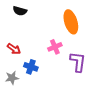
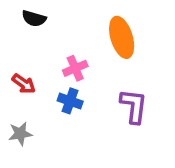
pink cross: (55, 47) -> (75, 68), moved
blue cross: (31, 67) -> (70, 101), moved

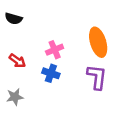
black semicircle: (34, 18) -> (14, 19), moved
orange ellipse: (122, 37) -> (98, 42), moved

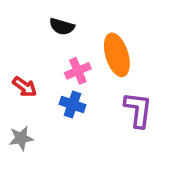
black semicircle: (14, 19) -> (62, 27), moved
orange ellipse: (98, 42) -> (117, 55), moved

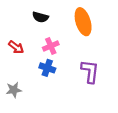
orange ellipse: (117, 55) -> (83, 22), moved
red arrow: (25, 87) -> (16, 47), moved

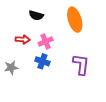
red arrow: (16, 47) -> (23, 39), moved, turned -32
gray star: (14, 90) -> (11, 68), moved

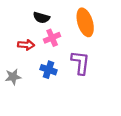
pink cross: (46, 41) -> (52, 38), moved
purple L-shape: (81, 64) -> (80, 63), moved

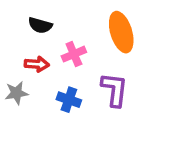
black semicircle: (41, 18) -> (40, 25), moved
gray star: (13, 77) -> (16, 93), moved

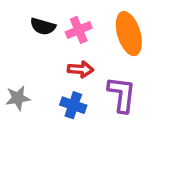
pink cross: (74, 54) -> (79, 30), moved
red arrow: (37, 64) -> (80, 69), moved

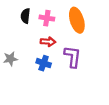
black semicircle: (43, 26) -> (25, 16), turned 80
pink cross: (79, 30) -> (47, 18), turned 32

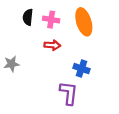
purple L-shape: (73, 57) -> (69, 93), moved
blue cross: (44, 63) -> (81, 69), moved

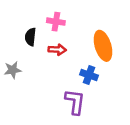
black semicircle: (28, 17) -> (30, 37), moved
orange ellipse: (84, 22) -> (103, 46), moved

